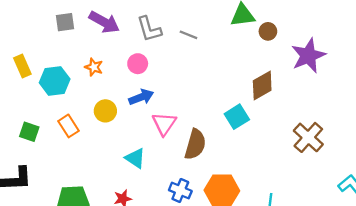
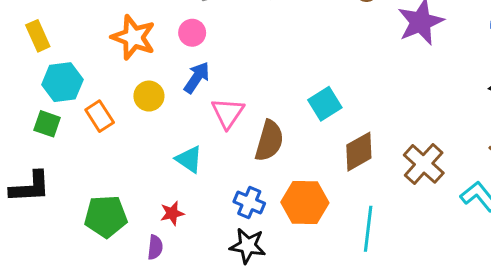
orange star: (94, 67) -> (133, 37), size x1.8
cyan hexagon: (55, 81) -> (62, 82), moved
brown diamond: (262, 86) -> (359, 152), moved
blue arrow: (141, 97) -> (197, 77), turned -35
brown cross: (308, 137) -> (424, 164), moved

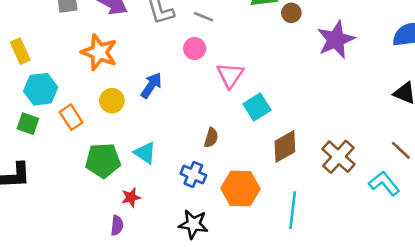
pink circle: (192, 33) -> (195, 48), moved
pink triangle: (228, 113) -> (230, 75), moved
brown semicircle: (269, 141) -> (211, 138), size x0.6
blue cross: (249, 203) -> (193, 174), moved
green pentagon: (106, 216) -> (103, 160), moved

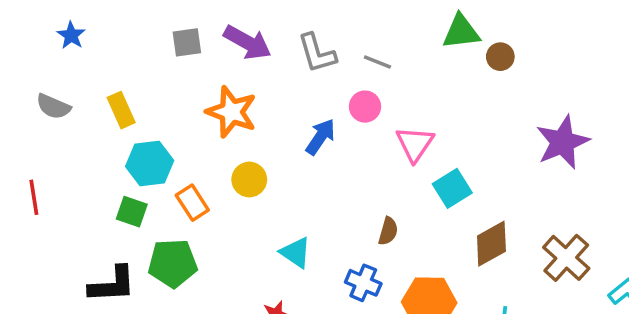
purple star: (336, 40) -> (563, 142), moved
blue arrow: (151, 85) -> (320, 137), moved
green pentagon: (103, 160) -> (173, 263), moved

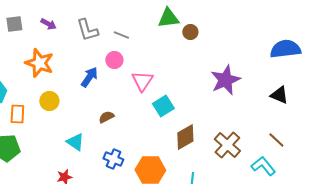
purple arrow: (247, 42) -> (48, 24), size x0.6
orange rectangle: (192, 203) -> (17, 114), turned 36
brown semicircle: (388, 231) -> (106, 117), moved, turned -133

